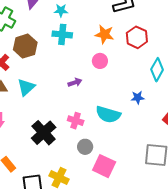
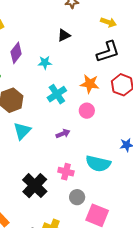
cyan cross: (62, 34) -> (57, 94), moved, turned -36
cyan triangle: (26, 87) -> (22, 131), moved

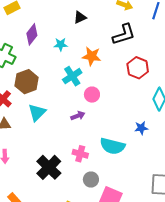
orange star: (90, 84) -> (92, 56), moved
pink circle: (87, 111) -> (92, 95), moved

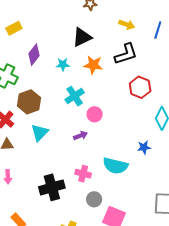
black triangle: (80, 17) -> (82, 37), size x1.5
orange star: (92, 56) -> (93, 65), moved
black cross: (49, 167) -> (52, 187), turned 30

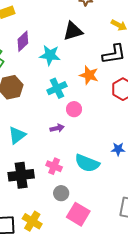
cyan star: (63, 64) -> (50, 55), size x1.5
orange star: (93, 65) -> (89, 75), moved
cyan triangle: (40, 133) -> (17, 135), moved

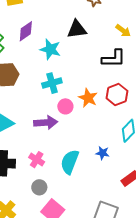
orange star: (89, 75) -> (88, 98), moved
purple arrow: (57, 128) -> (46, 123), size x1.6
cyan semicircle: (87, 163) -> (70, 162), turned 80

